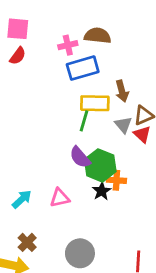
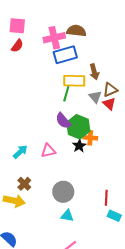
pink cross: (68, 45) -> (54, 38), size x1.5

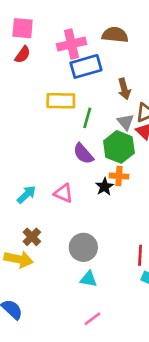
brown semicircle: (76, 31) -> (115, 35), moved
yellow rectangle: (74, 81) -> (61, 101), moved
green hexagon: (78, 127) -> (119, 147), moved
pink triangle: (48, 151) -> (64, 193), turned 35

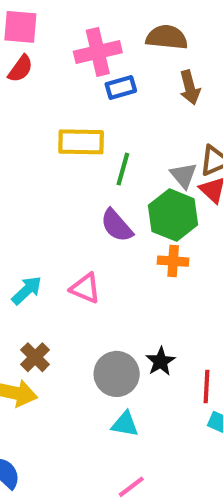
blue rectangle: (86, 66) -> (121, 88), size x0.6
brown arrow: (124, 89) -> (190, 88), moved
black star: (104, 187) -> (161, 361), moved

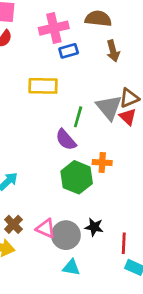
green line: (123, 169) -> (78, 117), moved
gray triangle: (184, 175) -> (109, 107), size x1.5
green hexagon: (173, 215) -> (77, 177), moved
pink triangle: (85, 288) -> (46, 228), moved
black star: (161, 361) -> (94, 227), turned -30

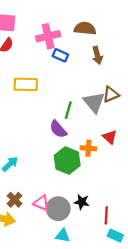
blue rectangle: (69, 51) -> (60, 55), turned 40
yellow rectangle: (43, 86) -> (26, 84), moved
red triangle: (128, 117) -> (110, 137), moved

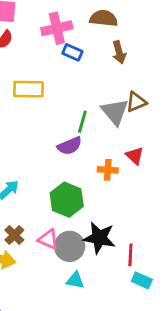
purple semicircle: (58, 129) -> (70, 146), turned -72
green hexagon: (67, 161) -> (67, 200), moved
black star: (82, 202) -> (99, 238), size x1.6

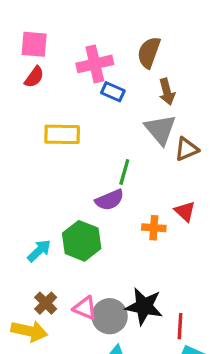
brown semicircle: (104, 18) -> (149, 52), turned -76
gray triangle: (115, 112) -> (160, 129), moved
green hexagon: (67, 200) -> (82, 241), moved

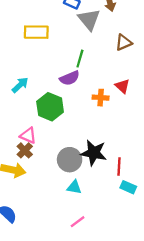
gray triangle: (160, 129) -> (89, 19), moved
cyan arrow: (39, 251) -> (20, 85), moved
pink triangle: (85, 308) -> (28, 136), moved

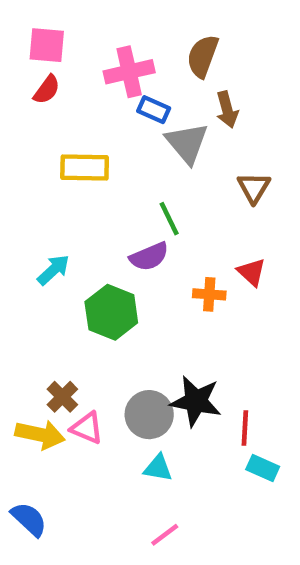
brown triangle: (124, 42) -> (254, 188), turned -36
green line: (80, 59) -> (169, 219), turned -42
pink triangle: (28, 136) -> (87, 428), moved

